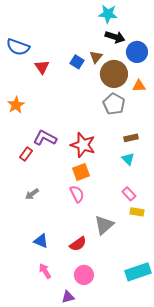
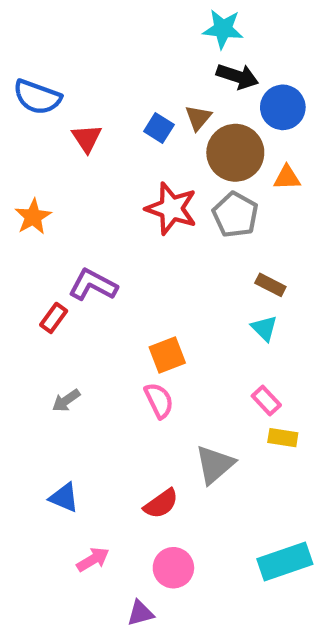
brown rectangle: (131, 138) -> (270, 285), turned 40
red star: (83, 145) -> (171, 209), moved
blue triangle: (41, 241) -> (64, 498), moved
pink arrow: (45, 271) -> (93, 559), turned 91

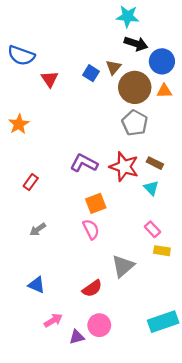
orange triangle: (287, 178) -> (164, 91), moved
red star: (171, 209) -> (124, 167), moved
purple L-shape: (93, 285) -> (84, 163), moved
purple triangle: (140, 613) -> (77, 337), moved

